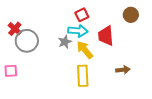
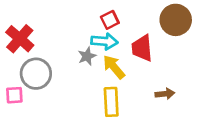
brown circle: (131, 15) -> (176, 20), size x1.5
red cross: (15, 29) -> (20, 39), size x1.5
gray circle: (27, 41) -> (36, 74), moved

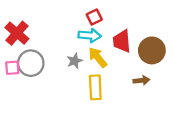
brown circle: (176, 20) -> (152, 50), moved
gray star: (87, 56) -> (75, 61), moved
pink square: (14, 95) -> (12, 68), moved

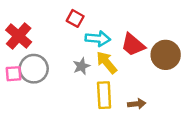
red square: (94, 17) -> (75, 18), moved, turned -35
red trapezoid: (122, 41) -> (133, 45), turned -45
brown arrow: (141, 80) -> (137, 104), moved

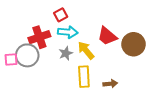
red square: (75, 18) -> (61, 15), turned 32
red cross: (19, 36) -> (39, 37), moved, turned 30
cyan arrow: (98, 39) -> (68, 32), moved

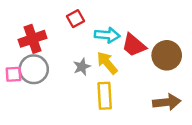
cyan arrow: (68, 32) -> (107, 35), moved
red cross: (39, 37) -> (32, 39), moved
brown arrow: (110, 84) -> (167, 102), moved, size x1.5

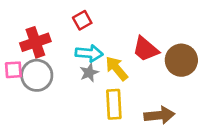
cyan arrow: (107, 35) -> (89, 53), moved
pink square: (13, 74) -> (13, 70), moved
brown arrow: (167, 102) -> (159, 115), moved

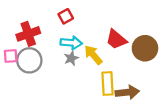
yellow rectangle: (114, 104) -> (108, 83), moved

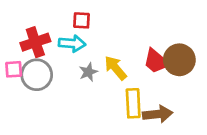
red square: (66, 16) -> (82, 20), turned 32
red trapezoid: (116, 39) -> (156, 61), moved
cyan arrow: (71, 43) -> (72, 43), moved

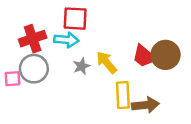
red square: (82, 20) -> (75, 19), size x1.5
pink square: (14, 69) -> (12, 79), moved

